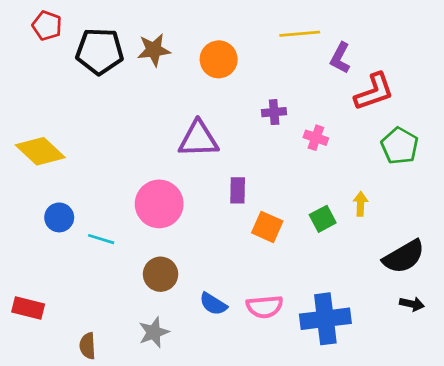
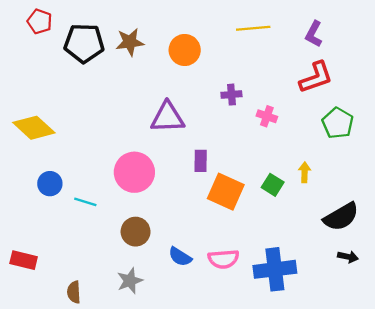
purple L-shape: (340, 58) -> (314, 34), moved
green square: (323, 219) -> (273, 185), turned -30
orange square: (267, 227) -> (226, 192), size x1.4

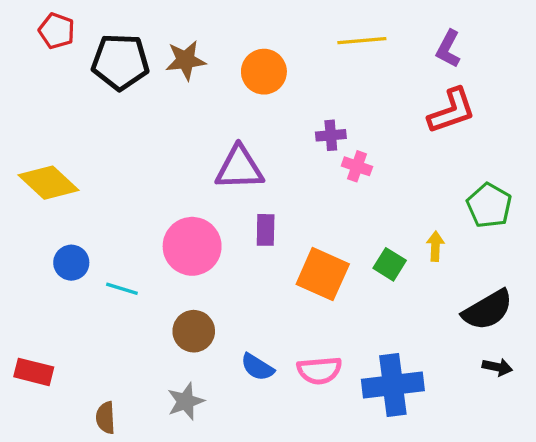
pink cross: (267, 116) -> (357, 166), moved
green pentagon: (338, 123) -> (489, 205), moved
purple rectangle: (201, 161) -> (266, 230), moved

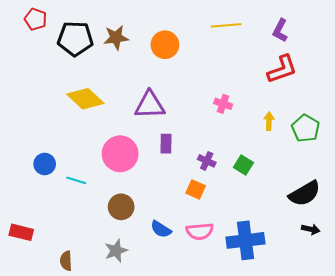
purple cross: (331, 135) -> (207, 161), moved, turned 30
yellow diamond: (48, 183) -> (85, 99), moved
yellow arrow: (435, 246) -> (269, 121), moved
orange square: (323, 274) -> (196, 189), moved, size x0.6

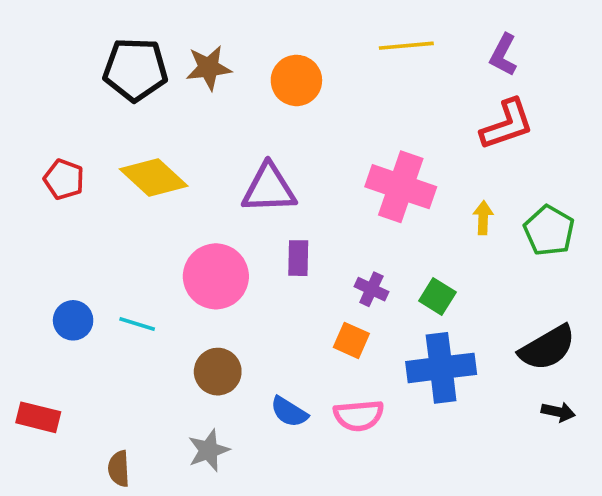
red pentagon: (35, 19) -> (64, 179), moved
pink cross: (223, 104) -> (401, 187), size x2.0
blue circle: (45, 164) -> (73, 320), moved
blue cross: (245, 240) -> (441, 368), moved

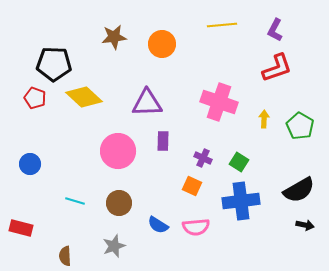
black pentagon: (135, 69) -> (54, 64), moved
blue circle: (73, 320) -> (30, 164), moved
cyan line: (137, 324) -> (75, 201), moved

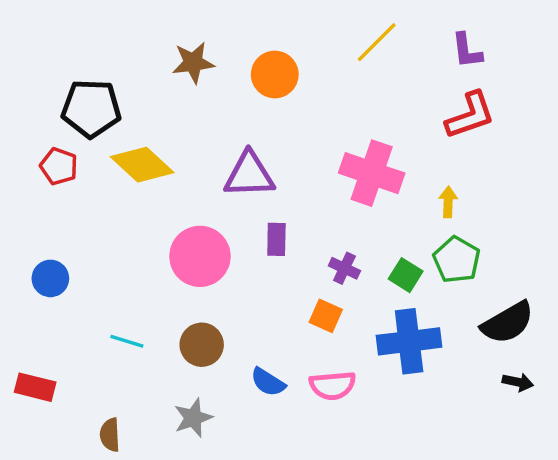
yellow line: (222, 25) -> (377, 42), turned -40
purple L-shape: (275, 30) -> (467, 51), turned -35
green pentagon: (300, 126) -> (457, 260), moved

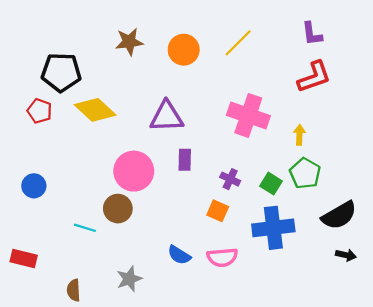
yellow line: (377, 42) -> (238, 43), moved
brown circle: (202, 345) -> (118, 209), moved

